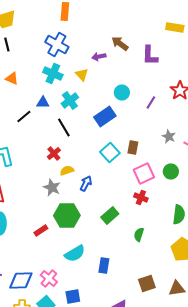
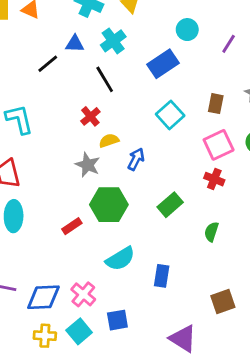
brown rectangle: (133, 148) -> (216, 104), moved

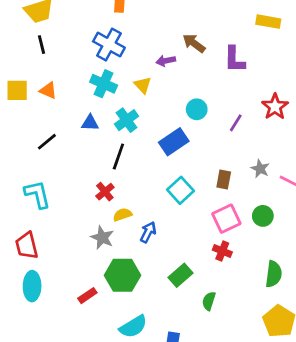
black line: (48, 64) -> (47, 142), moved
black line: (105, 79) -> (118, 157), turned 50
green semicircle: (211, 232) -> (209, 301), moved

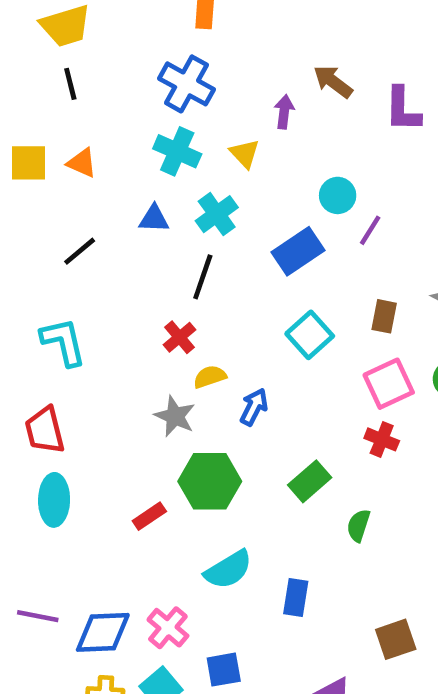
purple arrow: (166, 61) -> (284, 112), turned 108
purple line: (236, 123) -> (370, 230), moved

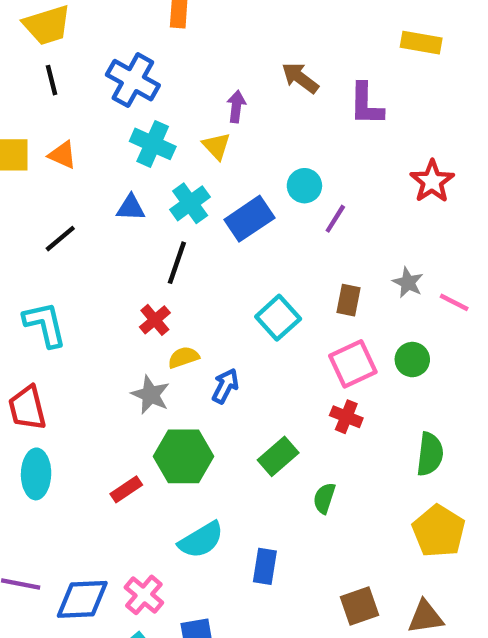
blue cross: (187, 84) -> (133, 80), moved
purple arrow: (284, 112) -> (236, 106), moved
blue rectangle: (298, 251) -> (249, 219), moved

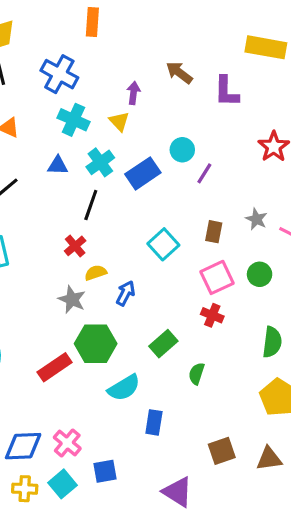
yellow rectangle: (421, 43) -> (266, 47), size x1.4
red rectangle: (126, 489) -> (55, 367), size x1.5
cyan semicircle: (201, 540) -> (124, 388), moved

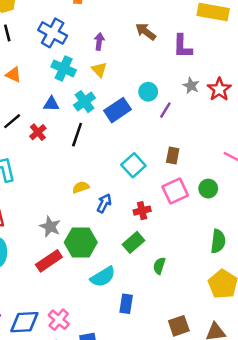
purple arrow: (133, 93) -> (99, 41), moved
gray star: (256, 219) -> (191, 86), moved
red cross: (75, 246) -> (38, 132), moved
gray star: (72, 300) -> (50, 227), moved
red cross: (212, 315) -> (142, 211), moved, turned -35

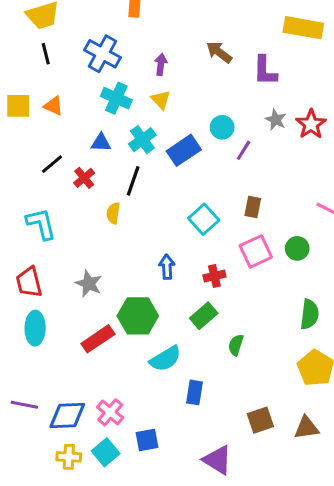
yellow semicircle: (81, 187) -> (113, 213), moved, turned -63
blue arrow: (104, 203) -> (167, 267), turned -30
gray star: (50, 227) -> (89, 284), moved

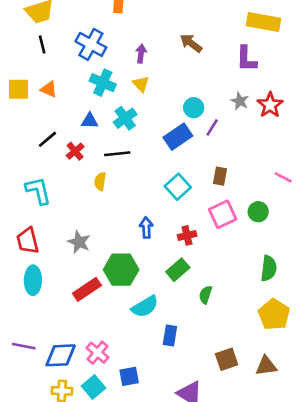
purple L-shape: (265, 71) -> (246, 59), moved
blue rectangle: (184, 150) -> (178, 137), moved
black line: (133, 181) -> (117, 154), turned 65

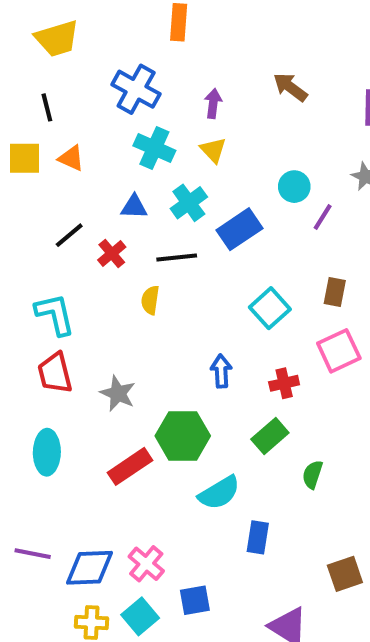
black line: (42, 44) -> (47, 107), moved
blue rectangle: (178, 137) -> (240, 229), moved
red trapezoid: (28, 241) -> (55, 373), moved

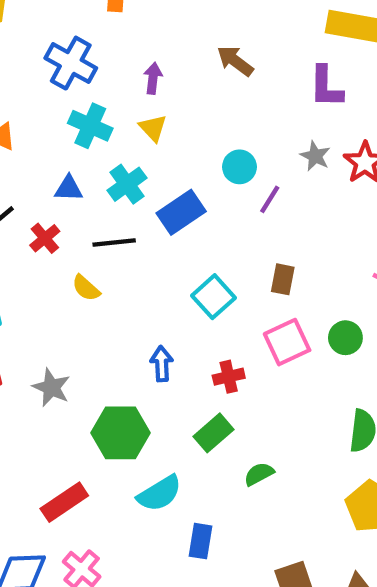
yellow semicircle: (150, 300) -> (86, 288), turned -56
red rectangle: (130, 466) -> (64, 502), moved
green semicircle: (313, 475) -> (259, 474), turned 44

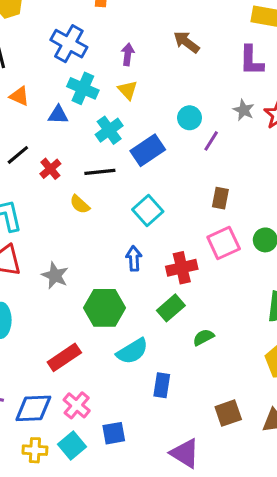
blue triangle: (69, 188) -> (58, 115), moved
cyan square: (214, 297) -> (148, 211), moved
red cross: (229, 377) -> (182, 268), size x1.4

